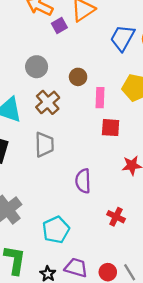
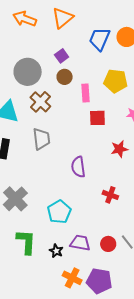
purple square: (59, 25) -> (62, 56), moved
gray circle: (37, 67) -> (28, 72), size x1.4

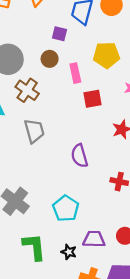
purple square: (62, 56) -> (59, 34), moved, turned -32

